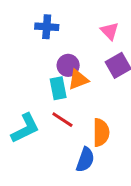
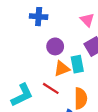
orange triangle: (78, 80) -> (62, 69), moved
cyan rectangle: (58, 88) -> (77, 64), moved

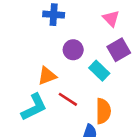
cyan rectangle: (77, 64) -> (99, 71), turned -35
orange triangle: (62, 69) -> (47, 76), moved

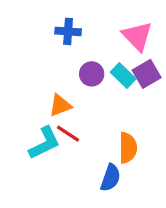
pink triangle: (111, 18) -> (137, 36), size x1.5
cyan rectangle: (99, 71) -> (123, 75), moved
red line: (68, 99) -> (68, 134), moved

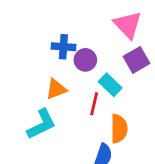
blue cross: (68, 31) -> (63, 47), moved
cyan rectangle: (123, 75) -> (110, 85), moved
red line: (68, 134) -> (94, 104), moved, turned 70

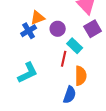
blue cross: (63, 47) -> (29, 31), moved, turned -35
orange triangle: (56, 89) -> (38, 18), moved

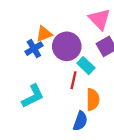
purple circle: (58, 29) -> (67, 46), size x1.6

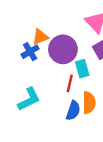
cyan rectangle: (86, 66) -> (82, 69), turned 30
blue semicircle: (80, 121) -> (73, 111), moved

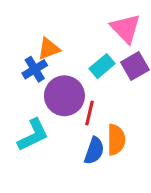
purple circle: (63, 49) -> (64, 96), moved
cyan rectangle: (82, 69) -> (102, 66), moved, turned 66

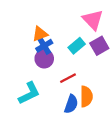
blue cross: (35, 69) -> (44, 46), moved
purple circle: (64, 96) -> (44, 59), moved, size x0.7
red line: (89, 113) -> (68, 78), turned 49

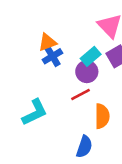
purple circle: (44, 59) -> (87, 72), moved
blue semicircle: (71, 104) -> (84, 147), moved

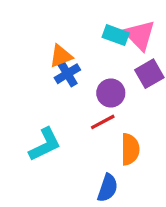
cyan rectangle: (91, 56) -> (116, 35), moved, turned 60

